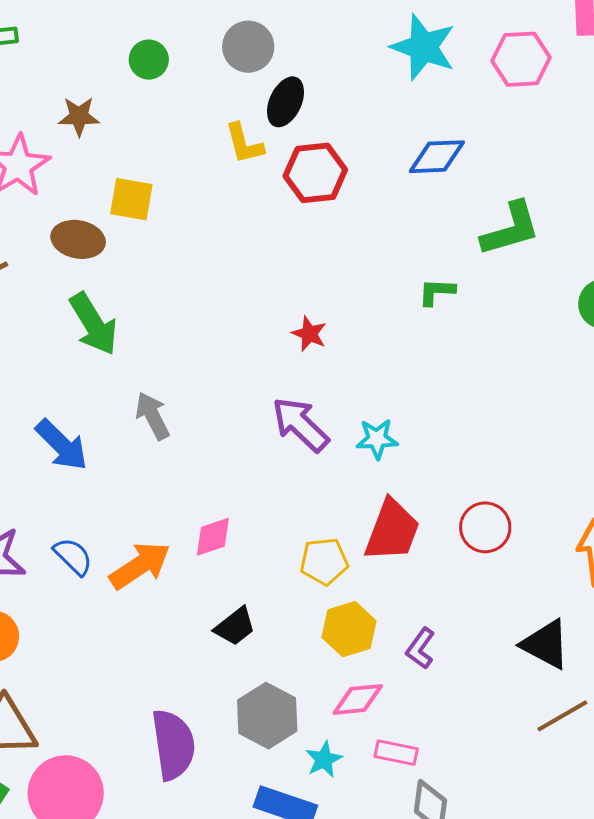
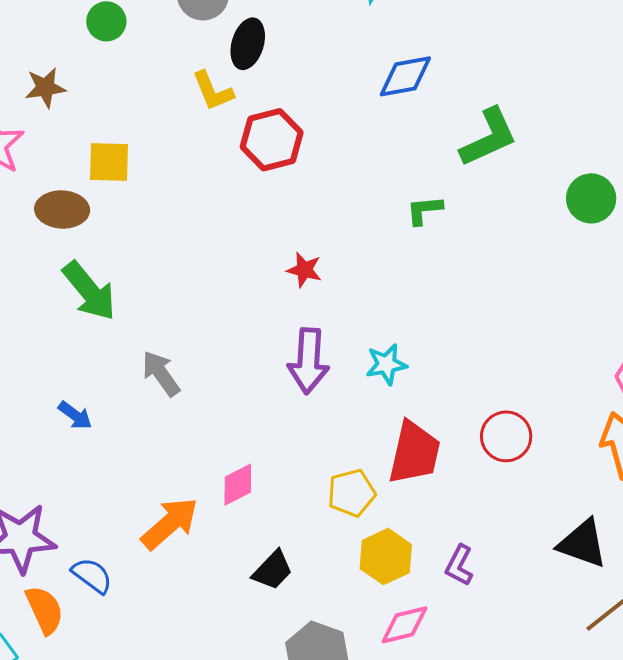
red hexagon: (315, 173) -> (272, 140), moved
purple arrow: (300, 424) -> (308, 361), turned -122
blue arrow: (62, 445) -> (75, 415), size x0.6
blue semicircle: (73, 556) -> (92, 575), moved

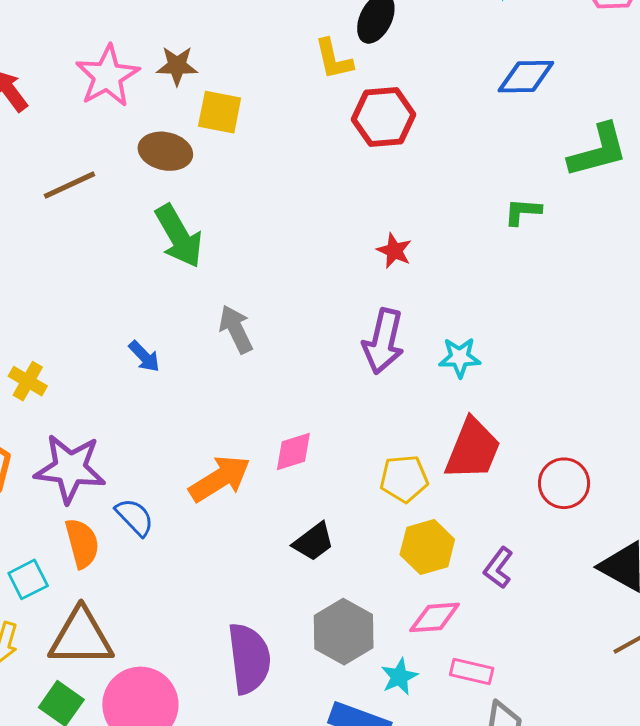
brown star: (45, 88) -> (177, 66), moved
red circle: (506, 436) -> (564, 483), moved

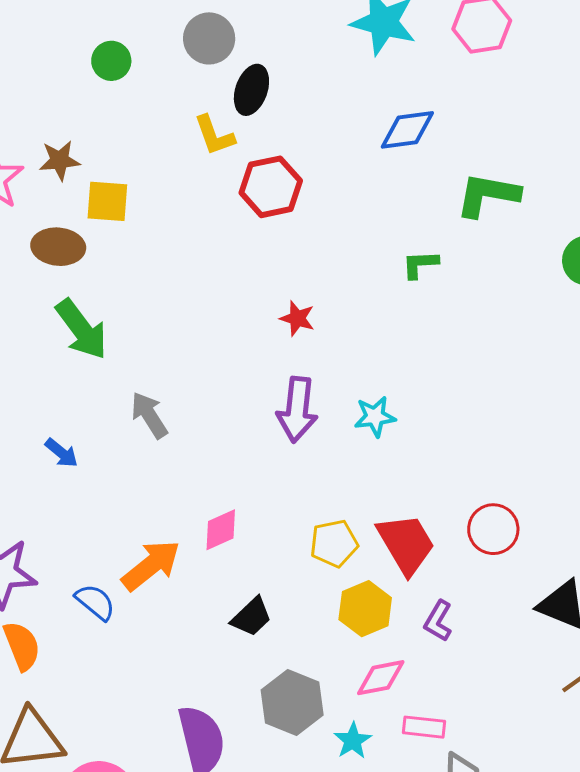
green L-shape: (598, 151) -> (488, 195), turned -148
red trapezoid: (473, 449) -> (406, 544), moved, turned -46
blue semicircle: (135, 517) -> (95, 602), moved

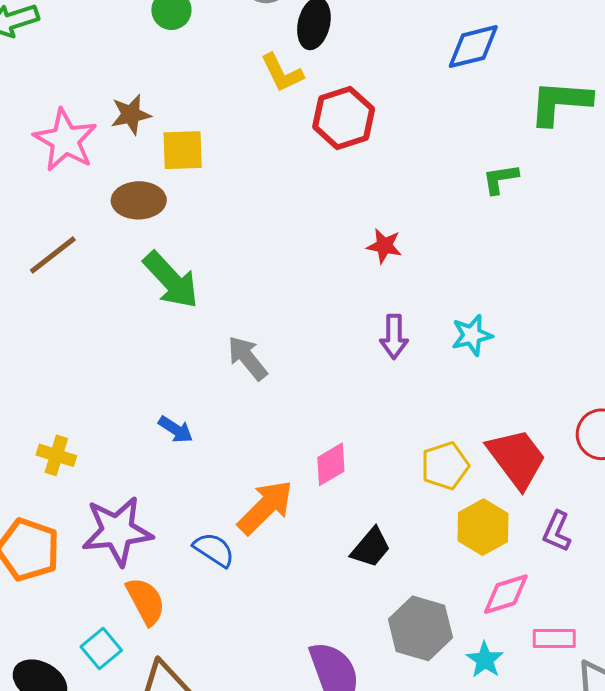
purple arrow: (297, 410) -> (394, 337), size x0.7
blue arrow: (62, 453) -> (176, 429), moved

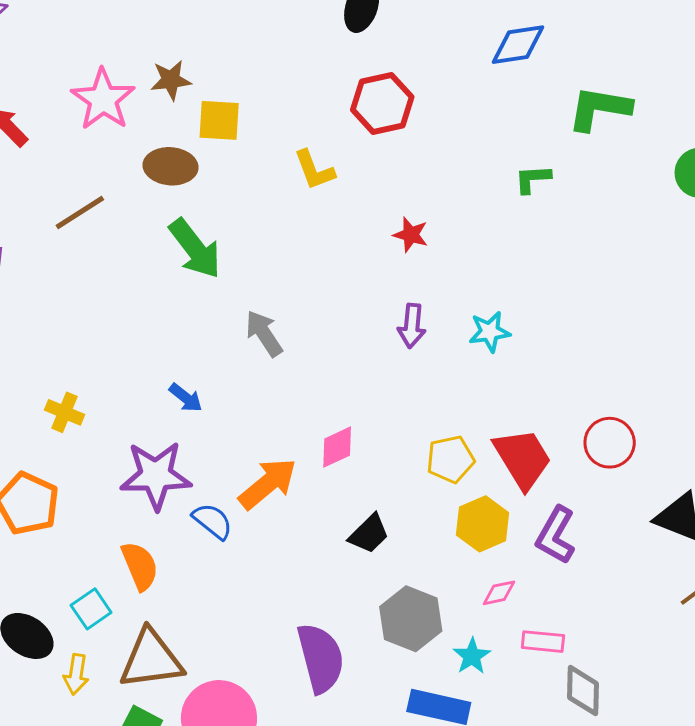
yellow L-shape: (282, 73) -> (314, 170), moved
purple star: (117, 531) -> (156, 475), moved
purple L-shape: (557, 531) -> (556, 535), size x1.4
pink diamond: (506, 594) -> (499, 593), size x0.7

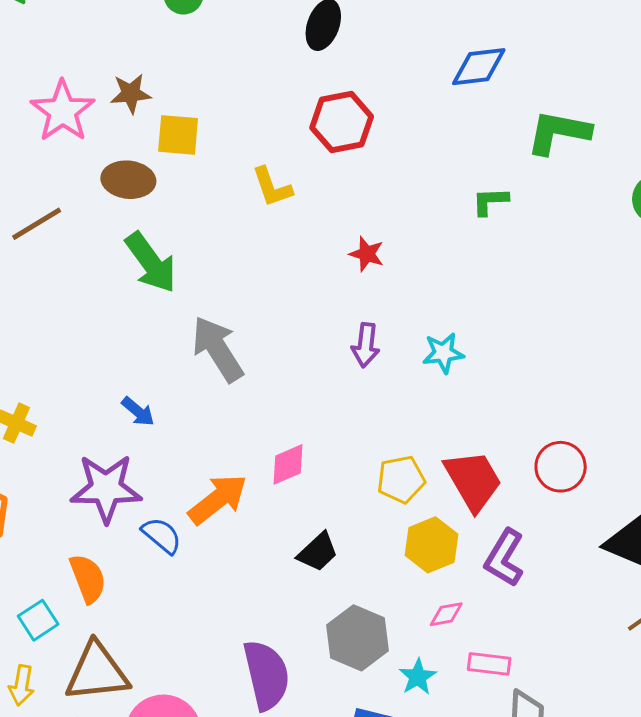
gray arrow: (264, 333) -> (218, 349), size x1.4

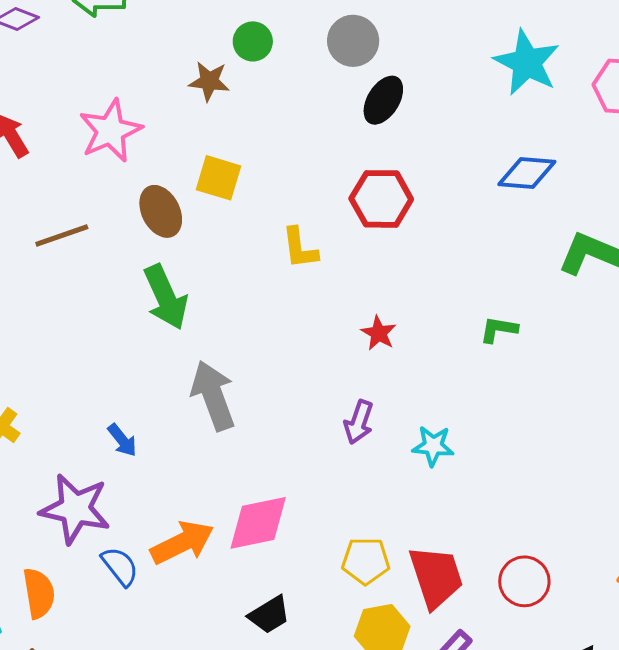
brown star: (131, 93) -> (209, 81), moved
brown ellipse: (128, 180) -> (161, 211), turned 45
green L-shape: (490, 201) -> (499, 329), moved
pink diamond: (288, 464) -> (258, 523), size x1.5

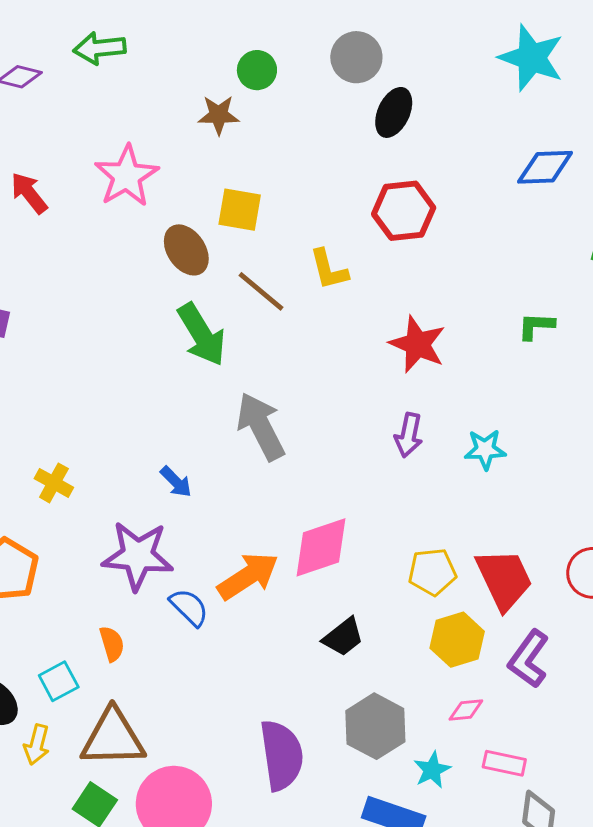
brown line: (62, 236) -> (261, 291), moved, turned 66
red star: (379, 333) -> (417, 344), size x1.6
orange semicircle: (39, 593) -> (112, 644), size x0.7

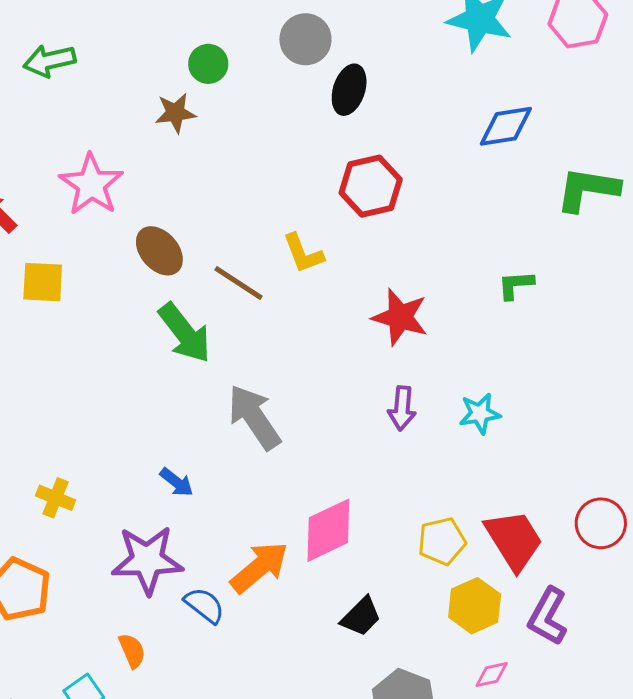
yellow square: (240, 210) -> (43, 282), moved

